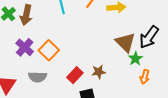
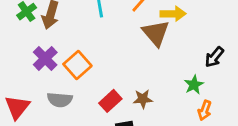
black arrow: (149, 37) -> (214, 57), size x0.7
brown triangle: (125, 42) -> (156, 33), moved

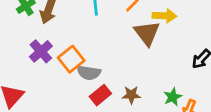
green star: (194, 85) -> (173, 97), moved
gray semicircle: (60, 100) -> (89, 73), moved

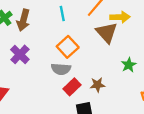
orange square: (71, 59) -> (68, 47), moved
green star: (173, 97) -> (129, 65), moved

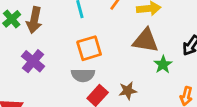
brown triangle: (107, 33) -> (146, 41), moved, turned -35
orange square: (68, 47) -> (89, 48), turned 30

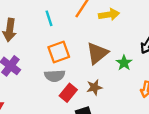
brown triangle: (146, 41) -> (97, 53), moved, turned -45

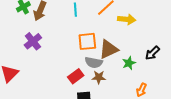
orange square: (59, 52) -> (87, 41), moved
gray semicircle: (55, 76) -> (94, 62), moved

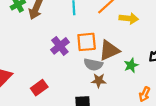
purple cross: (33, 41) -> (60, 46), moved
red rectangle: (76, 76) -> (39, 88), moved

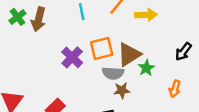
green star: (131, 65) -> (146, 68), moved
orange arrow: (145, 94) -> (175, 89), moved

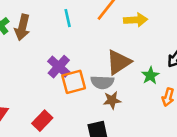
orange square: (102, 49) -> (74, 82), moved
green star: (146, 68) -> (150, 75), moved

